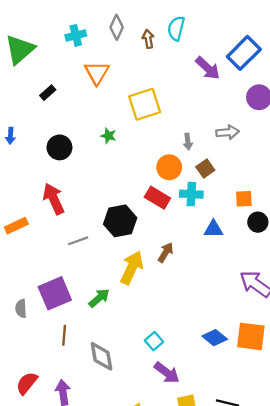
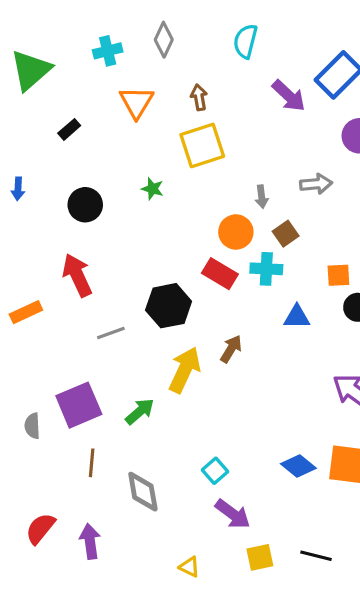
brown arrow: (148, 39) -> (199, 97), moved

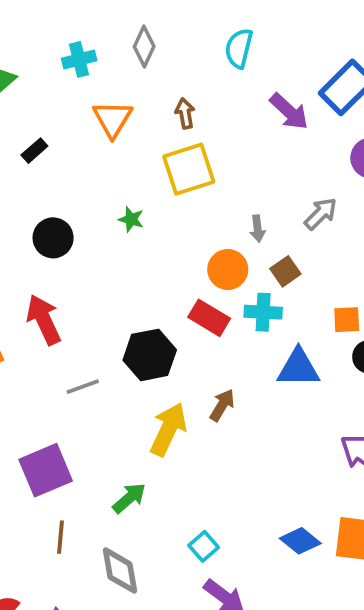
gray arrow: (316, 184) -> (321, 214), turned -40
blue triangle: (297, 317) -> (298, 368), size x1.4
green arrow: (140, 411) -> (129, 498), moved

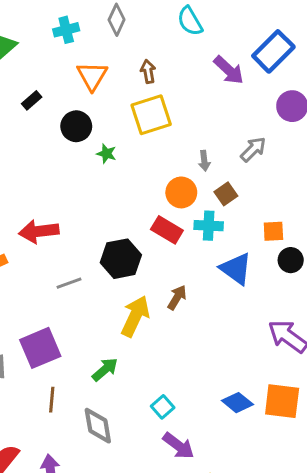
cyan semicircle: (239, 48) -> (190, 21), turned -44
black circle: (53, 238) -> (76, 126), moved
red arrow: (44, 320) -> (39, 231), turned -72
blue triangle: (298, 368) -> (236, 269), turned 36

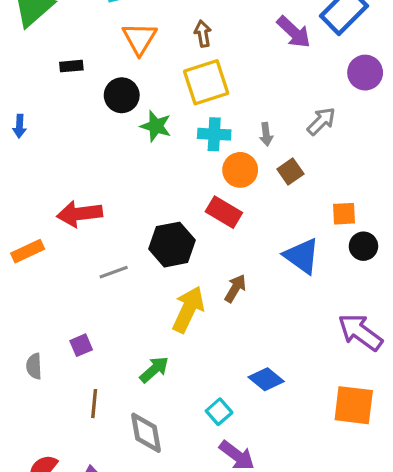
black rectangle: (32, 100) -> (71, 66), turned 36
green star: (106, 154) -> (156, 126), size x1.4
cyan cross: (209, 226) -> (214, 134), moved
purple square: (40, 348) -> (81, 345), size x0.5
blue diamond: (237, 403) -> (266, 379), moved

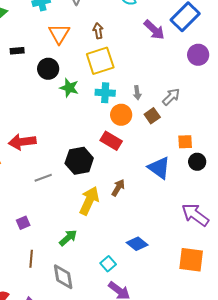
gray arrow: (321, 121) -> (171, 97), moved

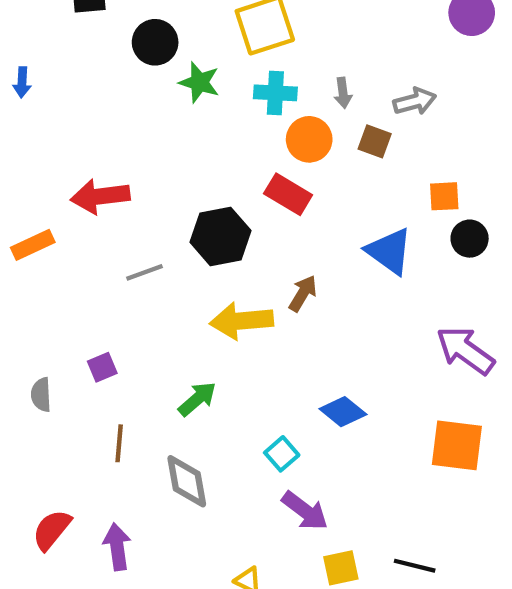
gray arrow: (171, 97) -> (415, 101), turned 30
brown square: (152, 116) -> (375, 141), turned -35
yellow arrow: (89, 201) -> (242, 321), turned -120

